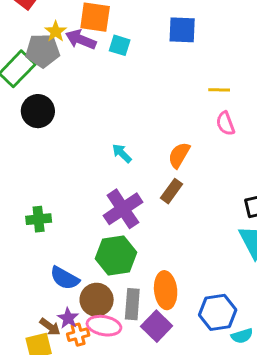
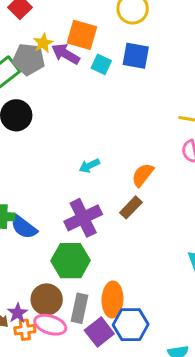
blue square: (182, 30) -> (136, 56), moved
cyan arrow: (122, 153) -> (89, 166), turned -78
blue semicircle: (65, 278) -> (24, 227), moved
blue hexagon: (218, 312) -> (131, 325), moved

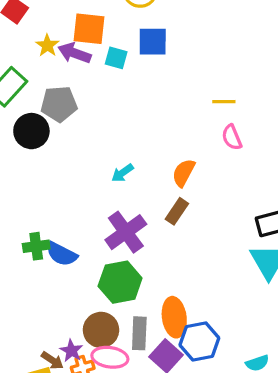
gray pentagon: (29, 59) -> (59, 104), moved

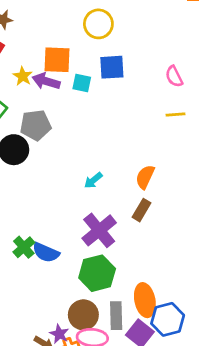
pink semicircle: (232, 137) -> (174, 76), moved
green cross: (36, 246) -> (24, 247), turned -30

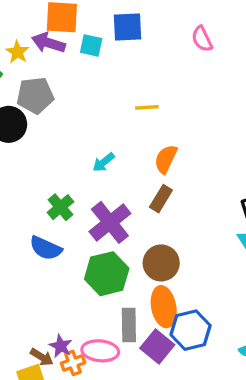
yellow star: (23, 76) -> (17, 52), moved
yellow line: (175, 114) -> (147, 107), moved
green cross: (24, 247) -> (60, 207), moved
brown circle: (83, 315) -> (161, 263), moved

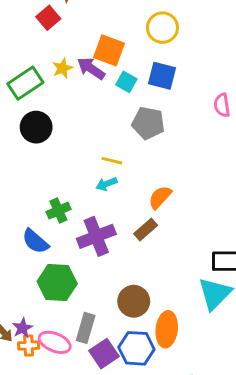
gray pentagon: (35, 95) -> (148, 123), moved
yellow line: (147, 107) -> (112, 161), moved
brown circle: (161, 263) -> (134, 301), moved
green hexagon: (107, 274) -> (57, 283), moved
orange ellipse: (164, 307) -> (167, 329), moved

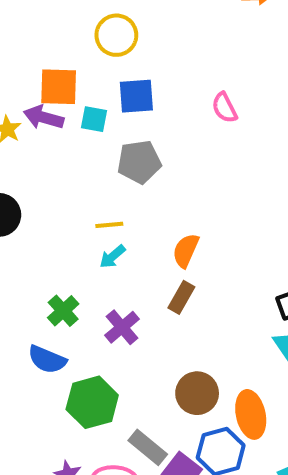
purple cross: (96, 236) -> (122, 327), size x0.7
gray rectangle: (86, 328) -> (148, 447), turned -48

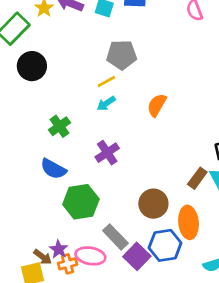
gray pentagon: (139, 162) -> (122, 55), moved
yellow line: (109, 225) -> (106, 82), turned -30
brown rectangle: (181, 297) -> (197, 178), moved
green cross: (63, 311) -> (59, 126), moved

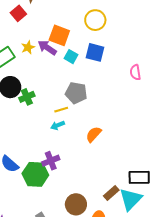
green cross: (59, 126) -> (27, 97), moved
green hexagon: (81, 202) -> (35, 174), moved

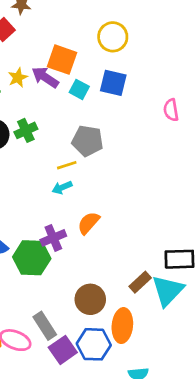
green cross: (27, 97) -> (26, 130), moved
orange semicircle: (94, 134) -> (89, 223), moved

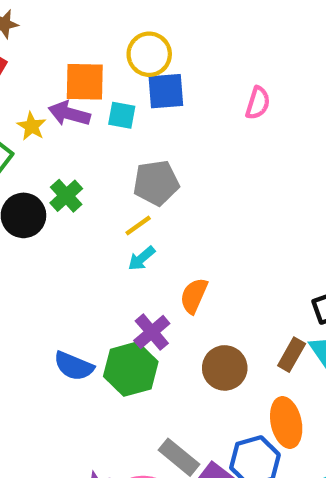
yellow circle: (113, 37) -> (149, 54), moved
pink semicircle: (171, 110) -> (258, 103), turned -135
brown circle: (90, 299) -> (225, 368), moved

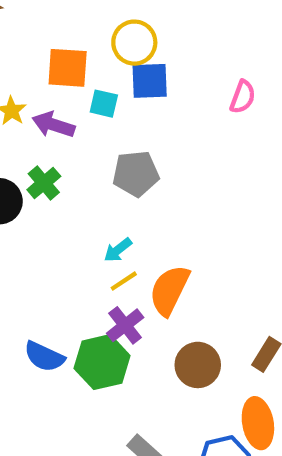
purple arrow: (69, 114) -> (53, 125), moved
yellow line: (138, 226) -> (124, 281), moved
orange semicircle: (194, 296) -> (169, 290), size x1.4

